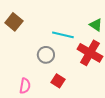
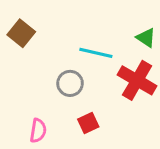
red square: (58, 81) -> (88, 123), turned 32

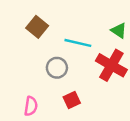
brown square: (21, 33) -> (37, 27), moved

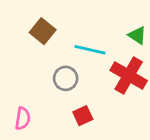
pink semicircle: (31, 106) -> (23, 118), moved

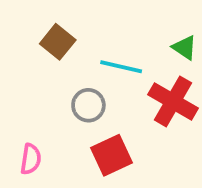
red square: (83, 116) -> (111, 155), size x1.5

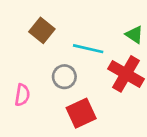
pink semicircle: (31, 159) -> (22, 95), moved

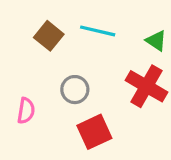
cyan line: (88, 49) -> (98, 31), moved

